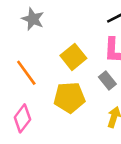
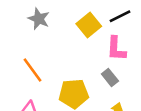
yellow square: (73, 57) -> (89, 25), moved

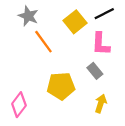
orange line: (32, 70) -> (43, 42), moved

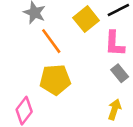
gray rectangle: (95, 71) -> (120, 73), moved
yellow pentagon: (61, 86) -> (55, 80), moved

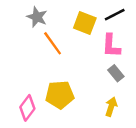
yellow square: (86, 19) -> (85, 23), turned -30
yellow pentagon: (55, 80) -> (60, 95), moved

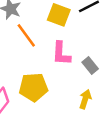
pink L-shape: (111, 46) -> (61, 53), moved

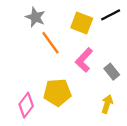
pink L-shape: (61, 53) -> (84, 60), turned 40

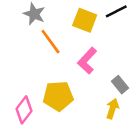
gray rectangle: (112, 72) -> (120, 85), moved

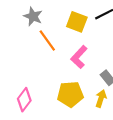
yellow pentagon: (58, 96) -> (70, 94), moved

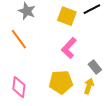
orange line: (47, 41) -> (19, 39), moved
pink diamond: (24, 100) -> (19, 87), turned -30

